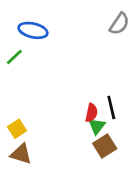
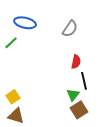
gray semicircle: (119, 24) -> (70, 29), moved
red semicircle: (91, 113) -> (76, 62), moved

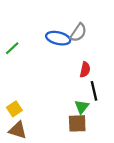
blue ellipse: (25, 23) -> (58, 38), moved
brown square: (79, 110) -> (77, 123), moved, turned 30

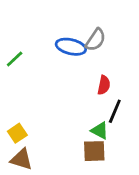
black line: (94, 91) -> (115, 111), turned 36
green triangle: (82, 107) -> (100, 130), turned -40

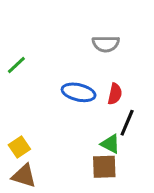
gray semicircle: (96, 40) -> (106, 44), turned 55
blue ellipse: (71, 47) -> (79, 92), moved

